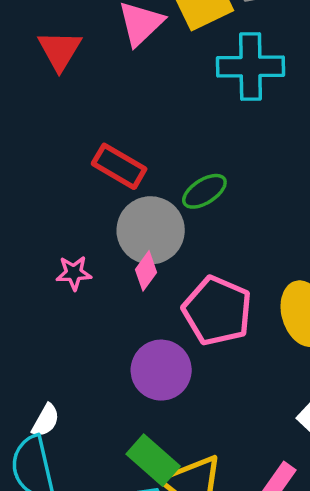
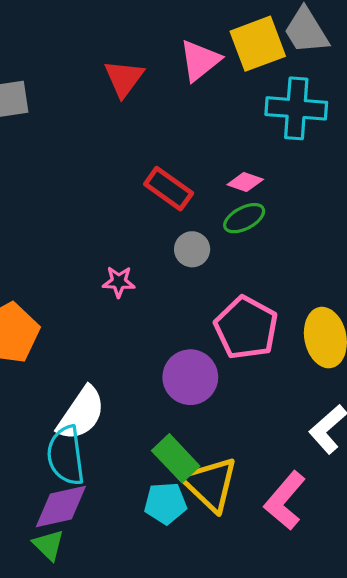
gray circle: (151, 230) -> (192, 249), size x0.6
pink diamond: (146, 271) -> (245, 182), moved, turned 68
white semicircle: (46, 420) -> (81, 414), size x1.8

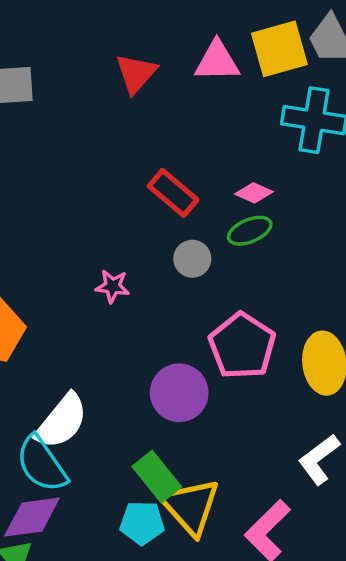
pink triangle: (200, 60) -> (217, 61), turned 33
cyan semicircle: (66, 455) -> (42, 464), turned -32

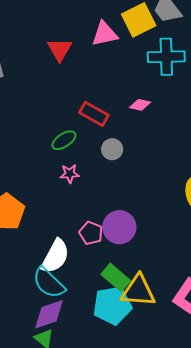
green ellipse: (250, 231) -> (64, 140), moved
pink pentagon: (242, 346) -> (91, 233), moved, size x0.6
yellow triangle: (191, 507) -> (138, 291), turned -33
cyan pentagon: (142, 523) -> (112, 305), size x1.5

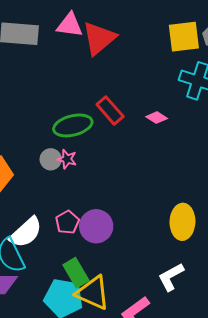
pink triangle: (105, 34) -> (70, 25), moved
red triangle: (60, 50) -> (99, 38), size x1.4
green ellipse: (64, 140) -> (73, 125), size x1.5
gray circle: (112, 149) -> (51, 159), moved

